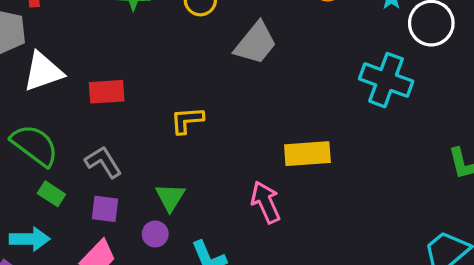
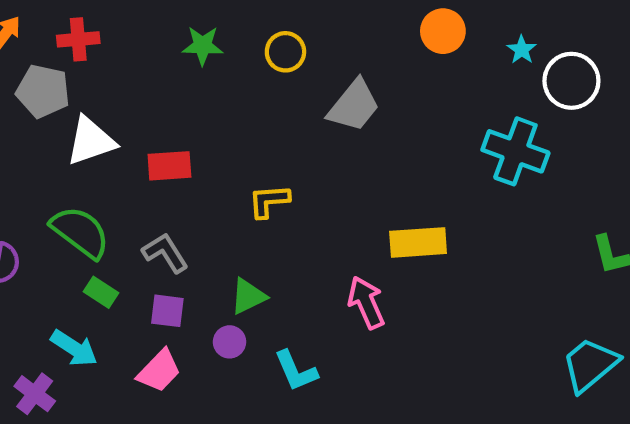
green triangle: (170, 197) -> (248, 296), turned 32
cyan arrow: (30, 239) -> (74, 348), turned 33

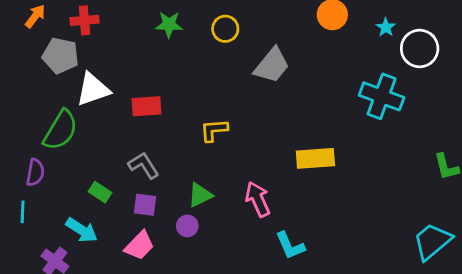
green semicircle: (80, 232) -> (61, 130), moved, turned 84
pink arrow: (366, 303) -> (258, 199), moved
cyan L-shape: (296, 371) -> (290, 246), moved

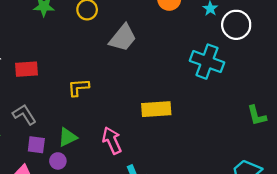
purple square: (145, 205) -> (36, 145), moved

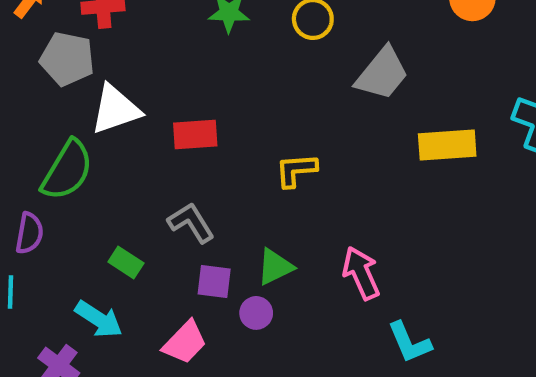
yellow rectangle: (156, 109) -> (447, 145), moved

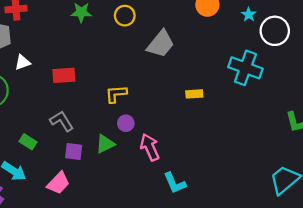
white triangle: (115, 109) -> (23, 62), size x0.6
yellow rectangle: (447, 145) -> (194, 94), moved, size x0.6
purple circle: (256, 313) -> (126, 123), moved

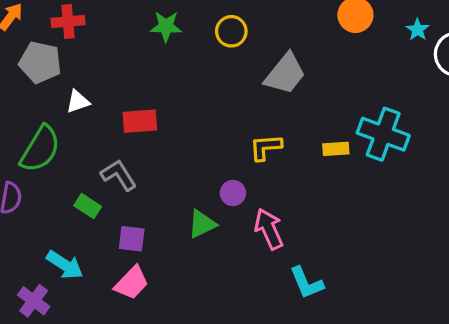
cyan cross: (245, 68) -> (383, 134), moved
yellow L-shape: (116, 94) -> (266, 147), moved
gray L-shape: (62, 121) -> (119, 175), moved
green rectangle: (28, 142) -> (88, 206), moved
purple square: (74, 152) -> (132, 239), moved

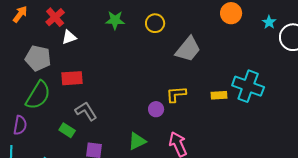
red cross: (68, 21) -> (55, 17), turned -36
gray pentagon: (40, 62) -> (38, 58), moved
white triangle: (78, 102) -> (69, 37), moved
red rectangle: (140, 121) -> (72, 78), moved
purple circle: (233, 193) -> (156, 109), moved

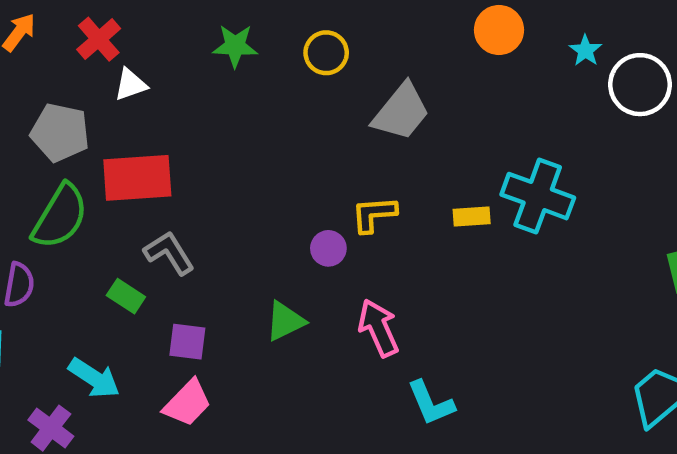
red rectangle: (72, 78) -> (137, 178), size x1.4

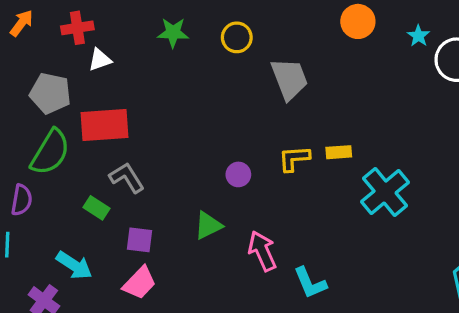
red cross: (99, 39) -> (77, 28), turned 32
gray trapezoid: (401, 112) -> (289, 79), turned -60
cyan cross: (538, 196) -> (385, 192), moved, turned 30
yellow L-shape: (374, 214) -> (294, 159), moved
pink arrow: (378, 328) -> (262, 251), moved

